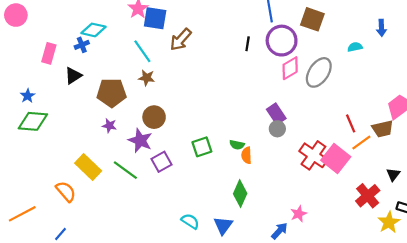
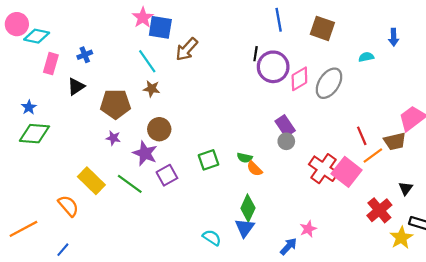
cyan diamond: (93, 30) -> (37, 36), moved
purple circle: (282, 41) -> (273, 67), moved
orange semicircle: (247, 155) -> (255, 169), turned -42
cyan semicircle: (190, 221) -> (212, 238), moved
blue triangle: (223, 225) -> (245, 228), moved

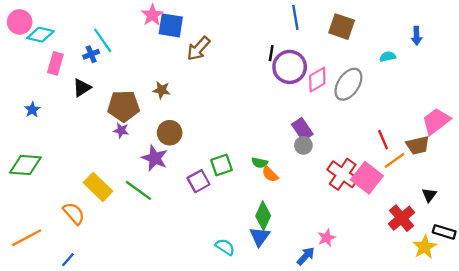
cyan line: (147, 61) -> (103, 40), moved
green diamond: (34, 134) -> (25, 165), moved
purple star: (113, 138) -> (121, 130), moved
purple square: (167, 175) -> (198, 181), moved

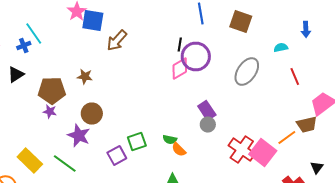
pink diamond: (317, 80) -> (180, 68), moved
red line: (383, 140) -> (295, 76), moved

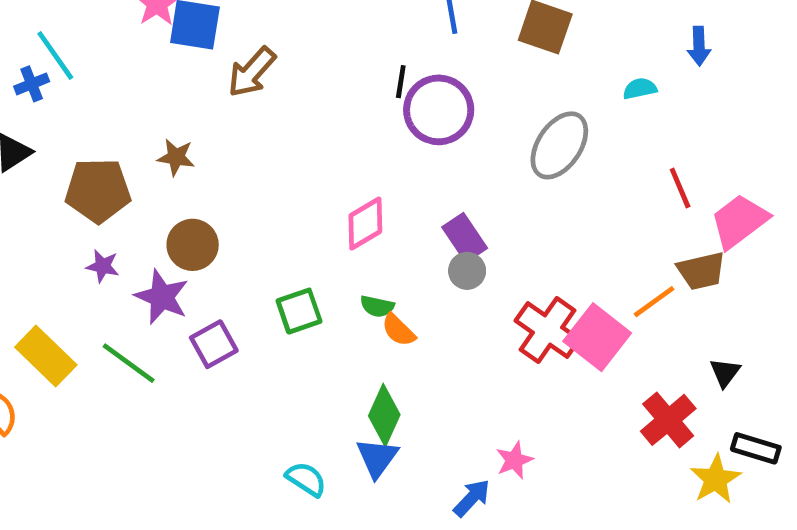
pink diamond: (180, 68) -> (365, 224), moved
red line: (295, 76) -> (680, 188), moved
purple star: (50, 112) -> (103, 266), moved
purple square: (117, 156) -> (214, 344), moved

